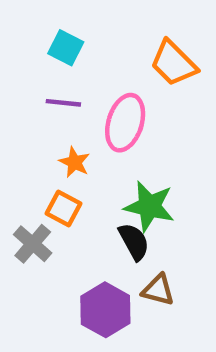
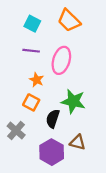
orange trapezoid: (174, 63) -> (69, 20), moved
black semicircle: (134, 242) -> (53, 119), moved, turned -132
gray cross: (33, 244) -> (16, 130), moved

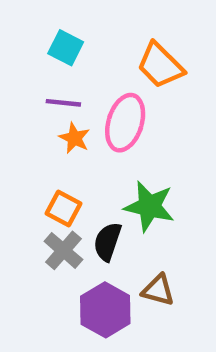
orange trapezoid: (69, 20) -> (160, 65), moved
orange star: (37, 80) -> (74, 138), moved
gray cross: (16, 130) -> (63, 250), moved

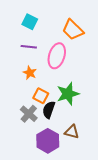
orange star: (74, 138) -> (30, 73), moved
green star: (149, 206) -> (68, 94), turned -30
orange square: (63, 209) -> (41, 96), moved

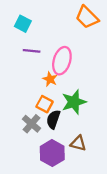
cyan square: (30, 22) -> (23, 24), moved
orange trapezoid: (73, 30) -> (87, 17), moved
orange star: (30, 73) -> (50, 79), moved

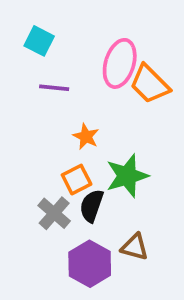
orange trapezoid: (87, 17) -> (150, 84), moved
pink ellipse: (62, 61) -> (120, 63), moved
orange square: (45, 104) -> (77, 180), turned 35

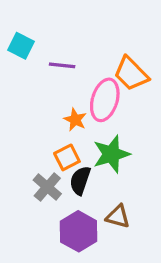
cyan square: (39, 41) -> (21, 46), moved
pink ellipse: (120, 63) -> (105, 100), moved
purple line: (54, 88) -> (62, 65), moved

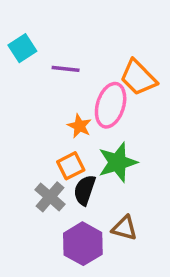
cyan square: (21, 46) -> (22, 48), turned 30

